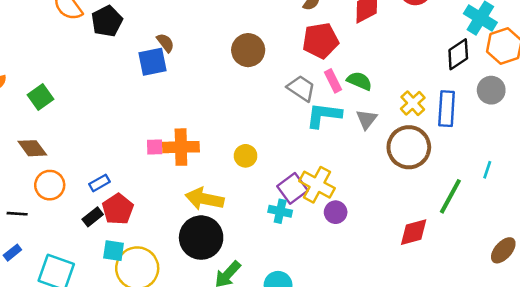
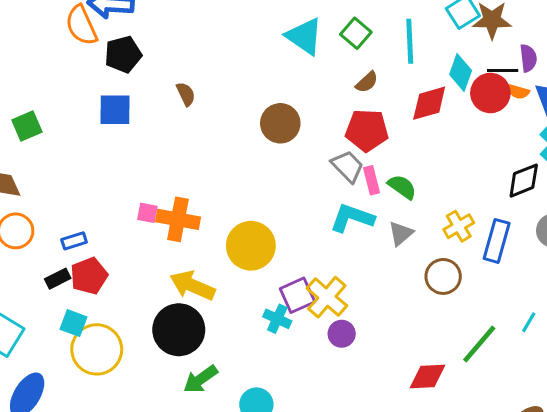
blue square: (152, 62) -> (115, 110), moved
gray trapezoid: (301, 88) -> (348, 166), moved
brown circle: (409, 147) -> (443, 276), size x0.7
yellow circle: (246, 156) -> (251, 246), size x1.8

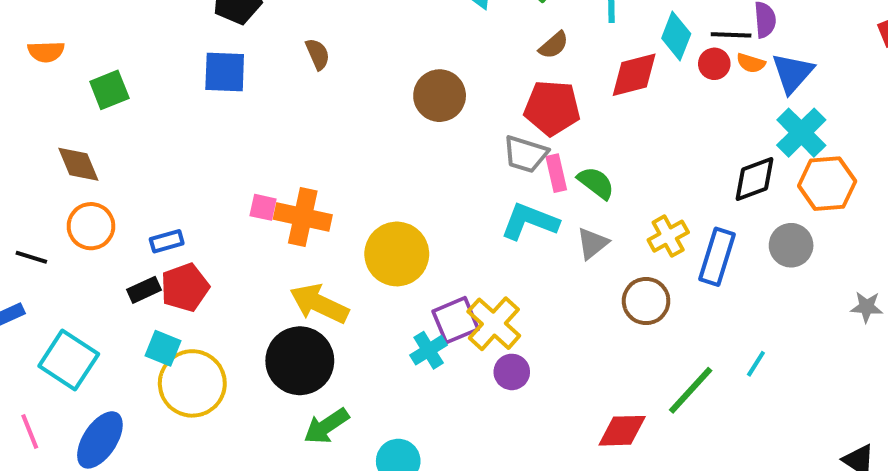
red circle: (490, 93) -> (714, 64), size x0.6
gray trapezoid: (348, 166) -> (526, 154), turned 150
cyan cross: (277, 319) -> (429, 350), turned 32

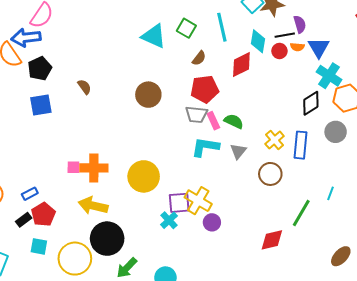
yellow arrow: (319, 304) -> (93, 206), moved
purple square: (456, 320) -> (179, 203), turned 30
yellow circle: (192, 383) -> (75, 259), moved

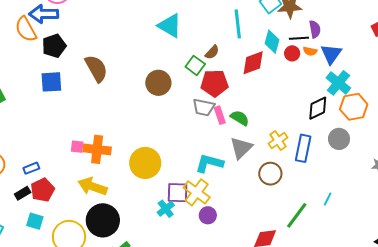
green square: (186, 28) -> (195, 65), moved
brown semicircle: (84, 87) -> (96, 68), size x1.8
cyan L-shape: (205, 147) -> (209, 163), moved
gray triangle: (238, 151) -> (241, 148), size x1.4

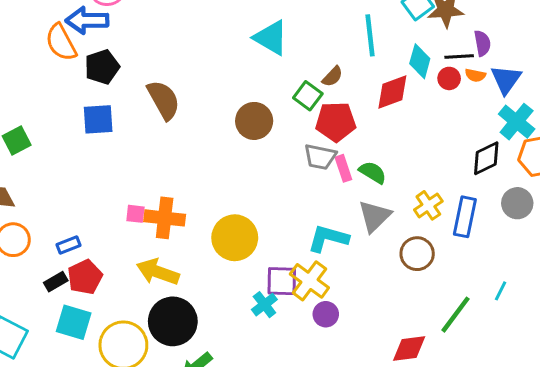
cyan square: (35, 221) -> (74, 322), size x1.4

